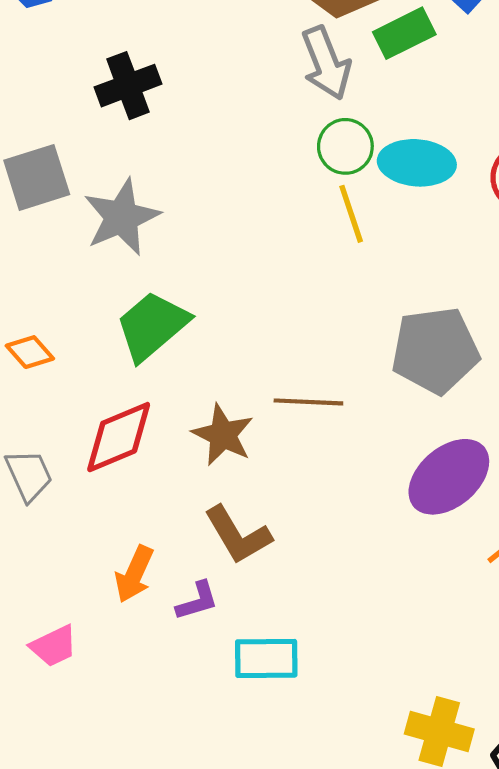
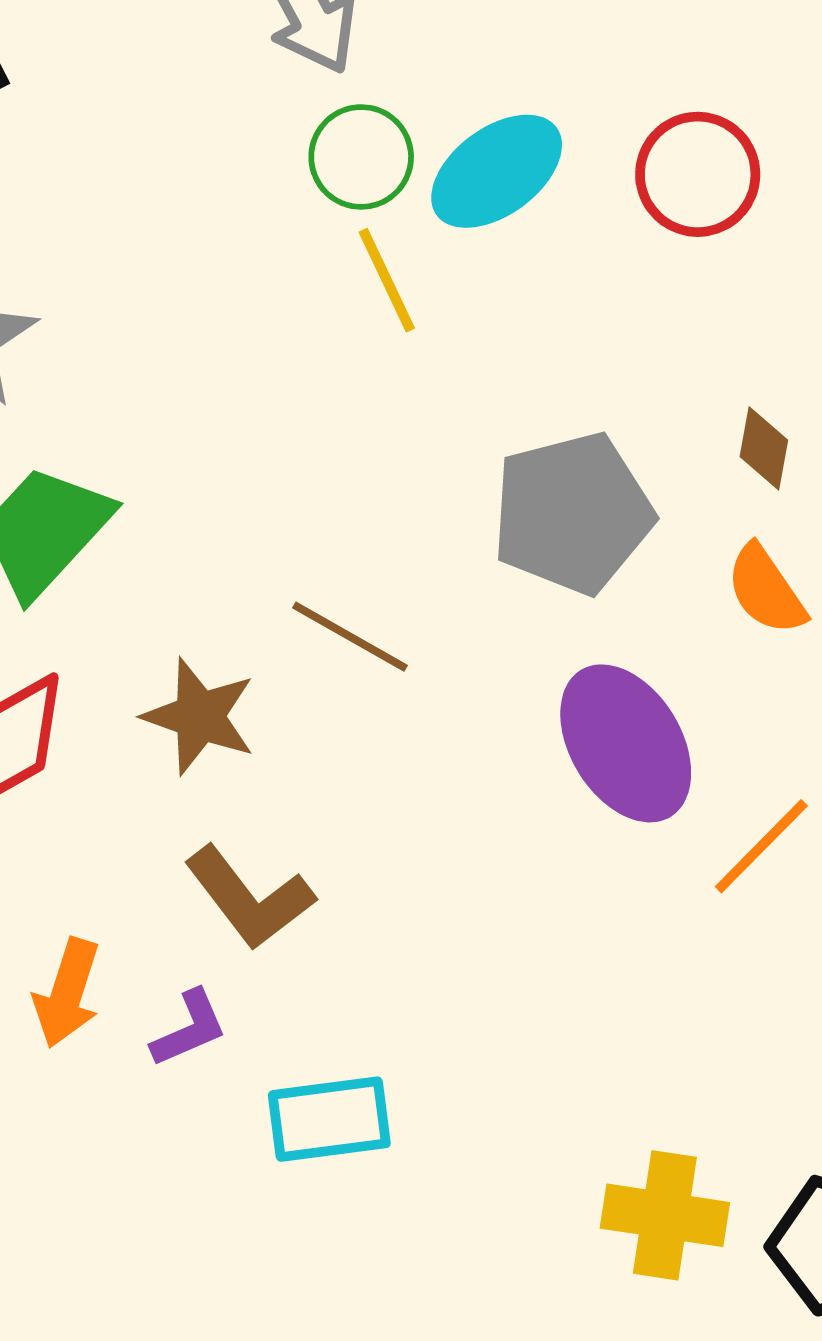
cyan ellipse: (417, 163) -> (497, 171), turned -34
brown line: (308, 402) -> (350, 637), turned 34
purple ellipse: (449, 477) -> (626, 743), turned -74

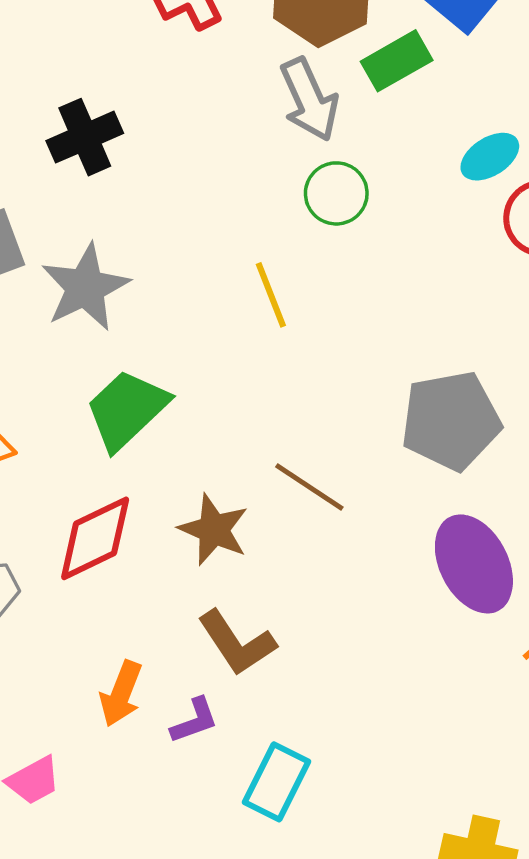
cyan ellipse: (497, 171) -> (490, 157), moved, size x0.7
yellow line: (387, 280) -> (271, 295), moved
cyan rectangle: (329, 1119) -> (277, 782), turned -60

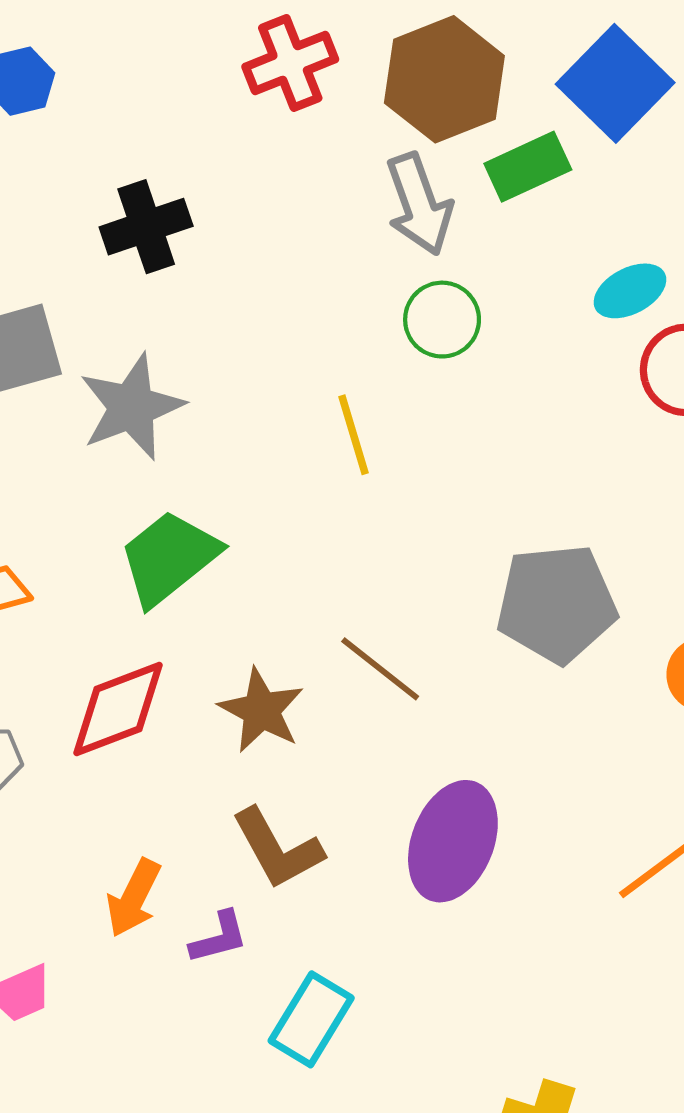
purple ellipse: (474, 564) -> (453, 841), moved, turned 44

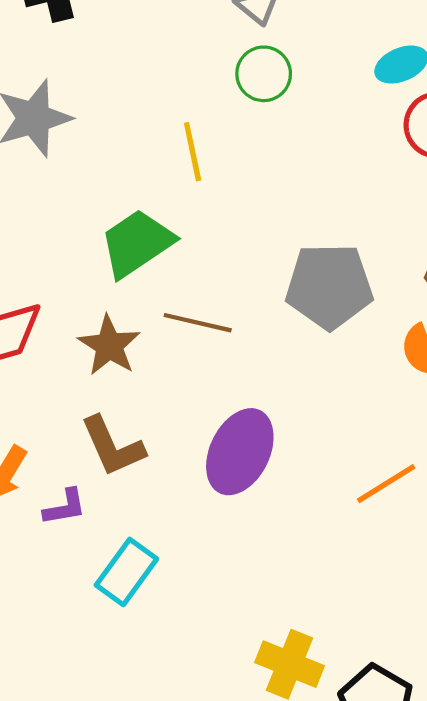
green trapezoid: (169, 558) -> (137, 243), moved
brown line: (380, 669) -> (198, 323), turned -30

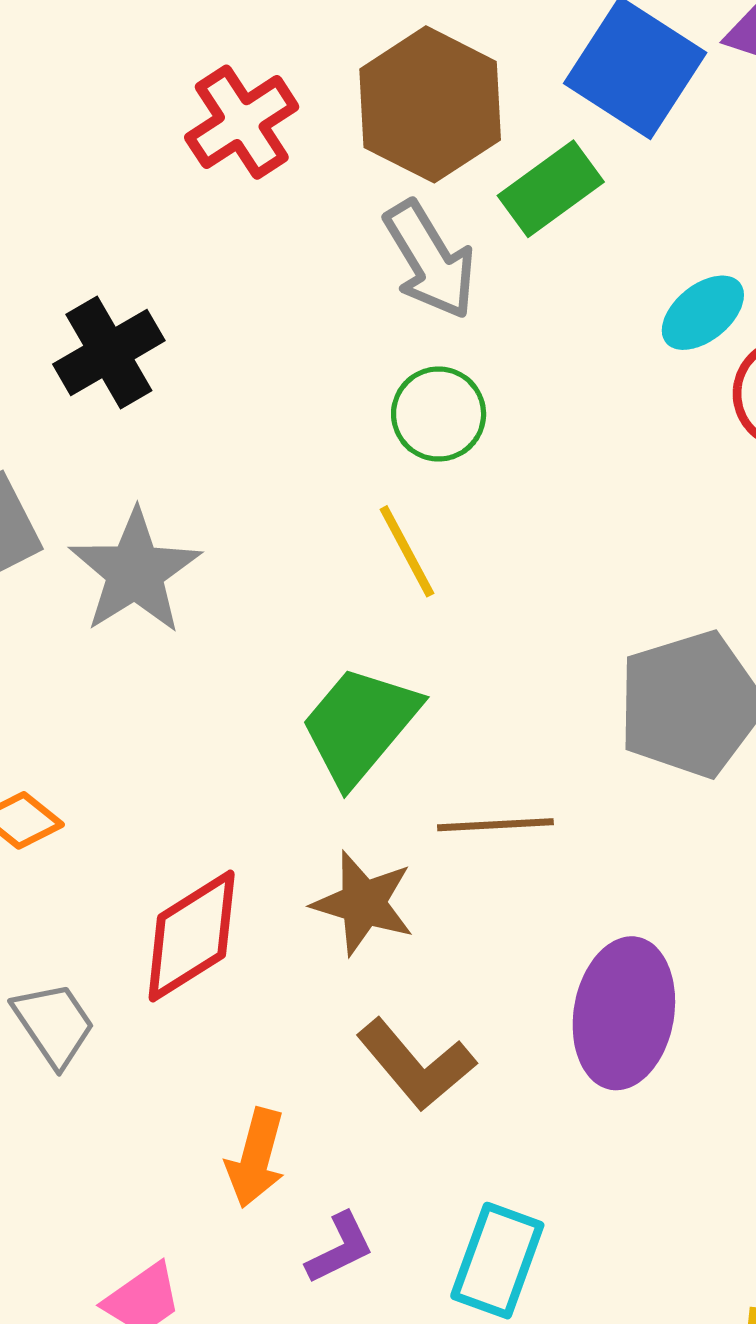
green circle: (264, 74) -> (439, 414), moved
purple L-shape: (65, 507) -> (340, 1248), moved

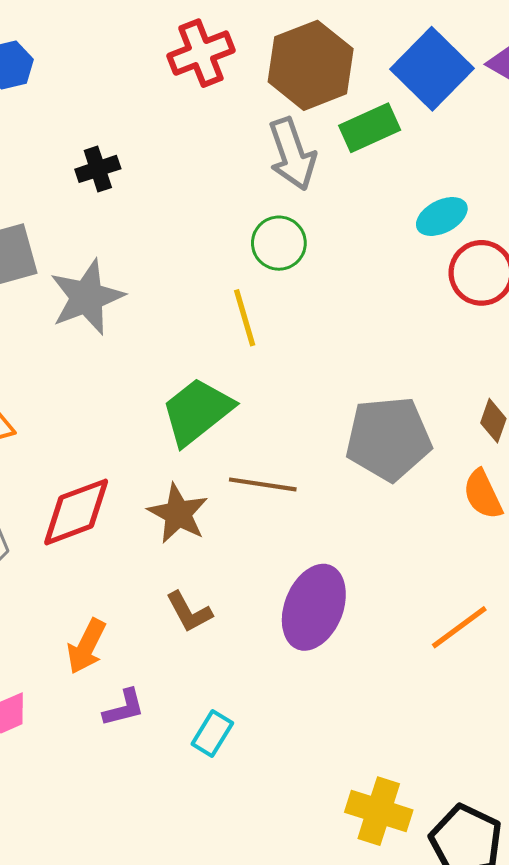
black cross: (109, 352) -> (98, 169), size x0.7
brown L-shape: (416, 1064) -> (189, 612), size x0.7
cyan rectangle: (497, 1261) -> (212, 733), size x0.7

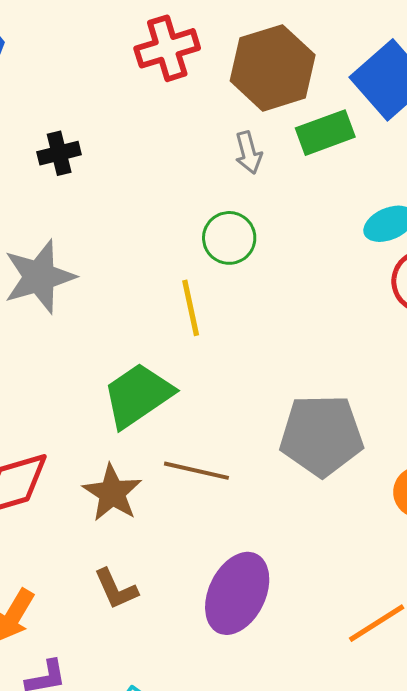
gray arrow: (292, 154) -> (248, 153), size x0.6

